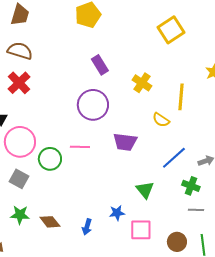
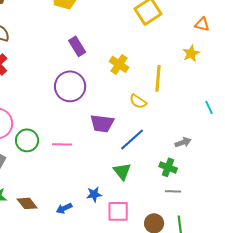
pink line: (80, 147) -> (62, 144), moved
blue line: (174, 158) -> (132, 139), moved
blue arrow: (87, 227) -> (64, 208), turned 49

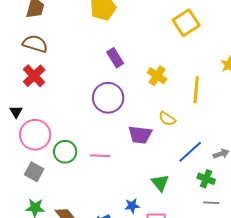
yellow semicircle: (138, 101) -> (167, 119), moved
blue line: (132, 139) -> (190, 152), moved

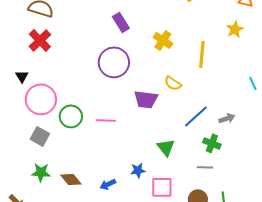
gray line: (211, 203) -> (205, 167), moved

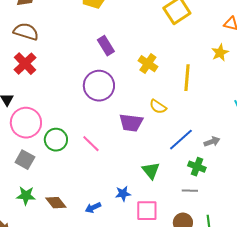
pink line: (106, 120) -> (91, 144), turned 42

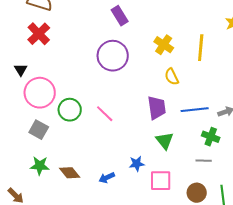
yellow cross: (148, 64) -> (164, 45), moved
yellow semicircle: (158, 107) -> (172, 77), turned 30
purple trapezoid: (131, 123) -> (157, 108), moved, turned -105
blue line: (181, 140) -> (195, 110), turned 36

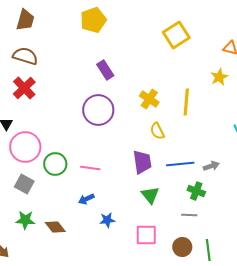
pink line: (105, 114) -> (90, 168), turned -36
blue star: (137, 164) -> (107, 220), moved
blue arrow: (107, 178) -> (86, 199), moved

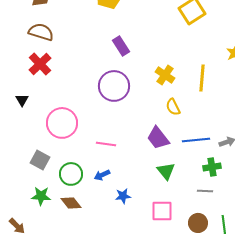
pink circle: (25, 147) -> (62, 123), moved
purple trapezoid: (142, 162) -> (158, 138), turned 150
green circle: (55, 164) -> (71, 174), moved
green cross: (196, 191) -> (212, 167), turned -30

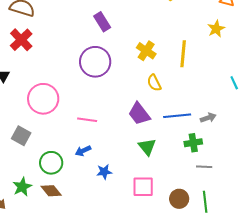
green circle: (71, 174) -> (51, 163), moved
gray line: (205, 191) -> (204, 167), moved
green star: (41, 196) -> (22, 187), moved, turned -30
brown diamond: (71, 203) -> (51, 191), moved

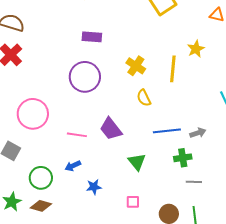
purple rectangle: (102, 22) -> (92, 37), turned -54
yellow star: (216, 29) -> (196, 49), moved
purple trapezoid: (139, 114) -> (111, 129), moved
pink square: (143, 187) -> (133, 202), size x0.6
brown diamond: (51, 191) -> (41, 206), turned -35

